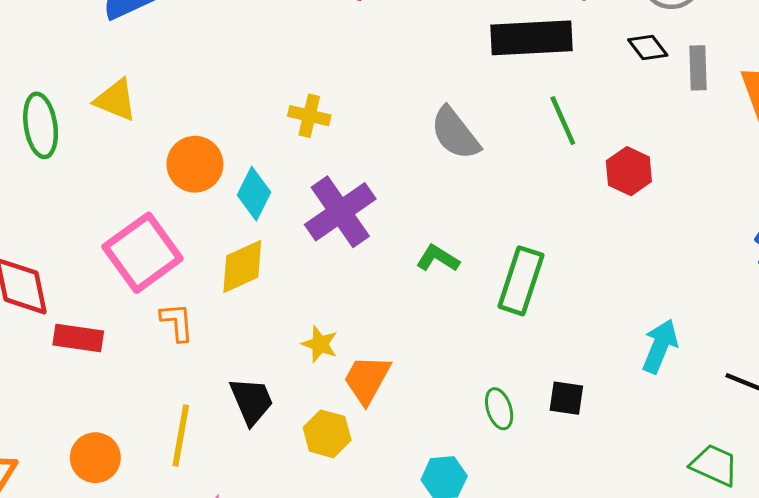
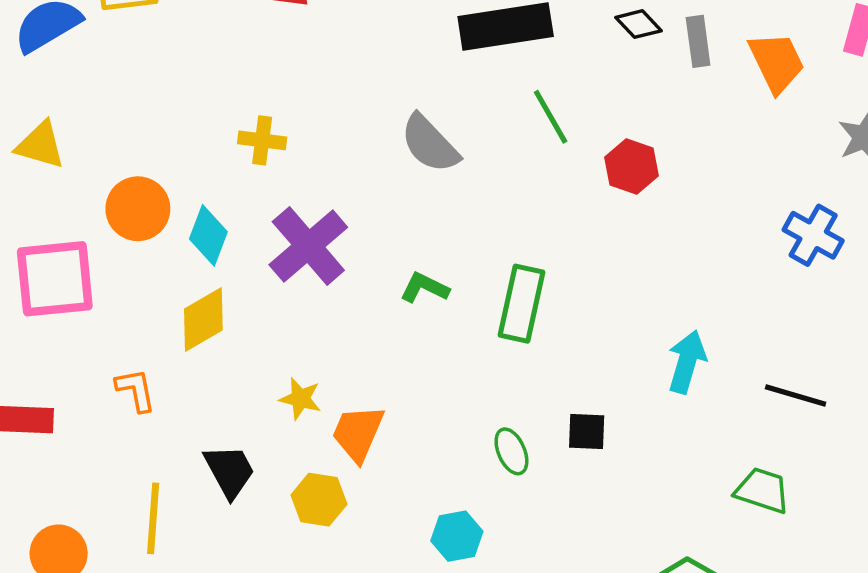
pink square: (143, 253) -> (55, 279), moved, turned 36

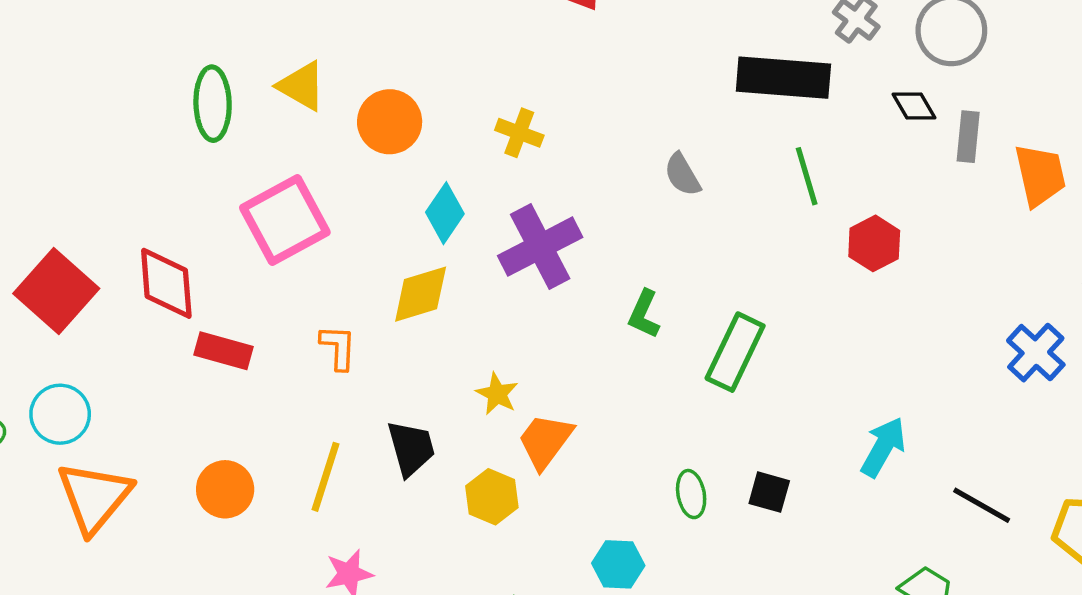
gray semicircle: (430, 144) -> (682, 175), size x0.7
orange circle: (138, 209) -> (390, 122), moved
pink square: (55, 279) -> (285, 220), turned -36
green L-shape: (425, 288) -> (644, 314), turned -105

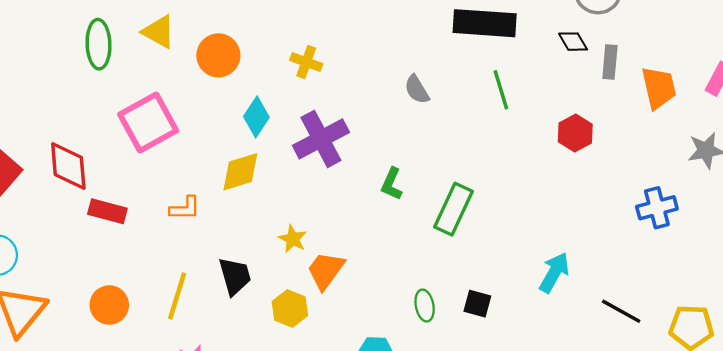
red hexagon: (874, 243) -> (575, 133), moved
orange L-shape: (338, 347) -> (185, 208), turned 88
blue cross: (1036, 353) -> (657, 208), turned 33

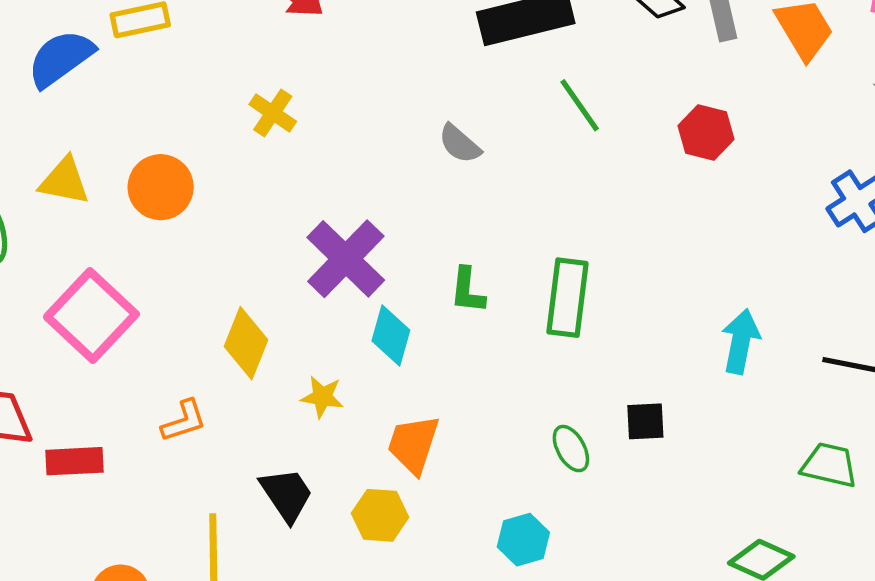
yellow cross: (306, 62) -> (273, 113), moved, turned 32
cyan diamond: (256, 117) -> (391, 335), moved
yellow diamond: (240, 172) -> (246, 343), turned -33
yellow star: (293, 239) -> (322, 397), moved

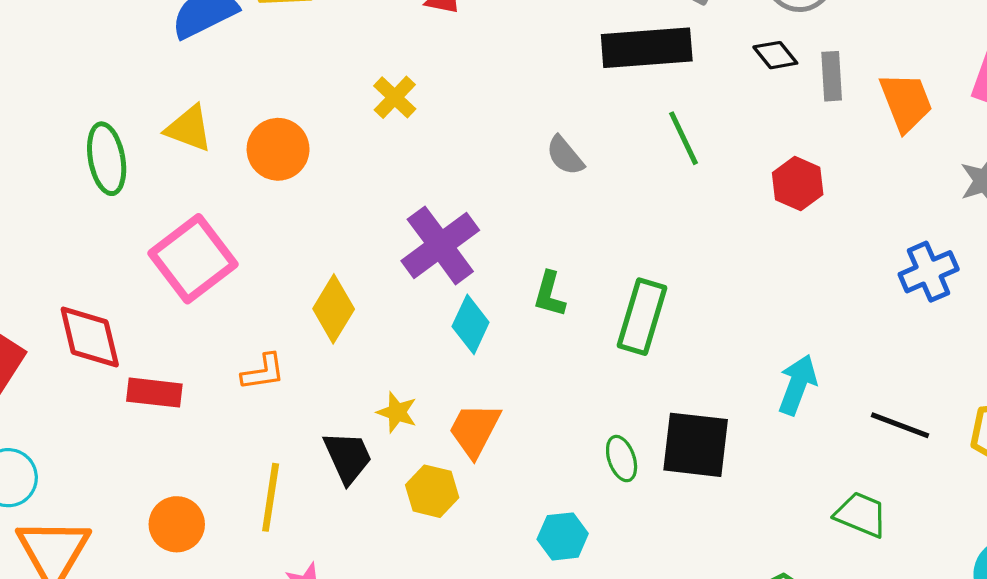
yellow star: (322, 397) -> (397, 412), moved
black square: (645, 421) -> (696, 445), size x1.8

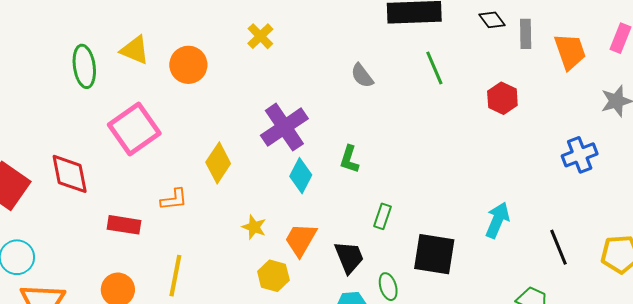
green rectangle: (642, 317) -> (382, 216), moved, size x0.6
red rectangle: (154, 393) -> (124, 225), moved
black line: (900, 425) -> (559, 247), turned 45
black trapezoid: (348, 457) -> (349, 257), moved
green ellipse: (622, 459) -> (388, 287), moved

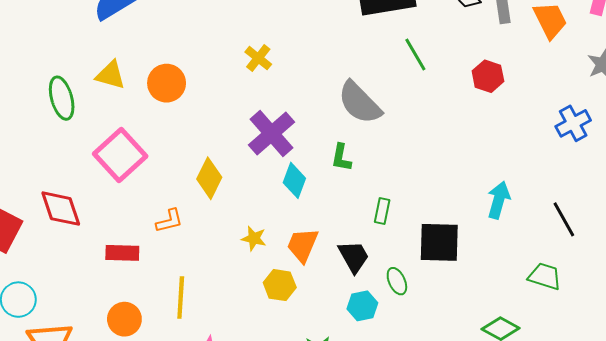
yellow cross: (260, 36) -> (258, 58), moved
gray semicircle: (362, 76) -> (360, 103), moved, size x1.8

